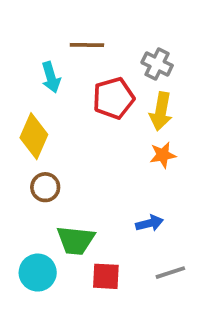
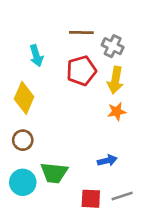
brown line: (87, 45) -> (81, 33), moved
brown circle: (45, 187) -> (23, 140), moved
cyan circle: (38, 273) -> (23, 182), moved
red square: (106, 276) -> (91, 199), moved

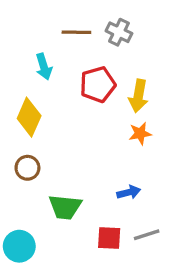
brown line: (81, 33) -> (76, 32), moved
gray cross: (113, 46) -> (119, 32), moved
cyan circle: (23, 182) -> (19, 246), moved

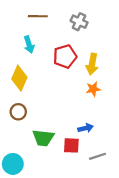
brown line: (76, 32) -> (38, 16), moved
red square: (109, 238) -> (71, 145), moved

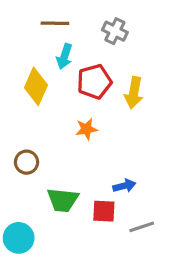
cyan arrow: (29, 44) -> (64, 56), moved, turned 35
yellow diamond: (19, 78) -> (36, 86), moved
orange star: (93, 89) -> (86, 129), moved

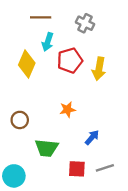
orange star: (86, 129) -> (67, 109), moved
blue arrow: (124, 186) -> (92, 137), turned -35
red square: (104, 211) -> (77, 169), moved

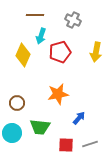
yellow arrow: (99, 69) -> (96, 52), moved
orange star: (67, 109) -> (58, 94), size x1.5
cyan circle: (14, 176) -> (12, 133), moved

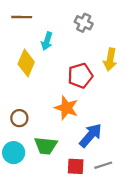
brown line: (35, 15) -> (22, 17), moved
red pentagon: (60, 52) -> (80, 76), moved
orange star: (58, 94) -> (66, 108), turned 30
blue arrow: (79, 118) -> (91, 135), size x1.6

